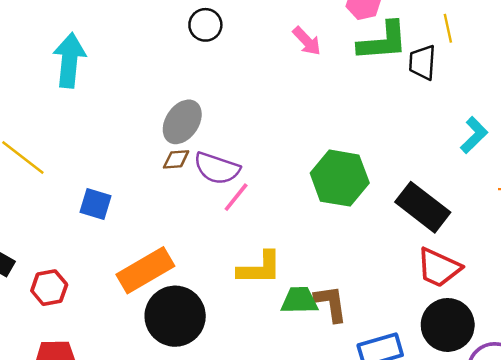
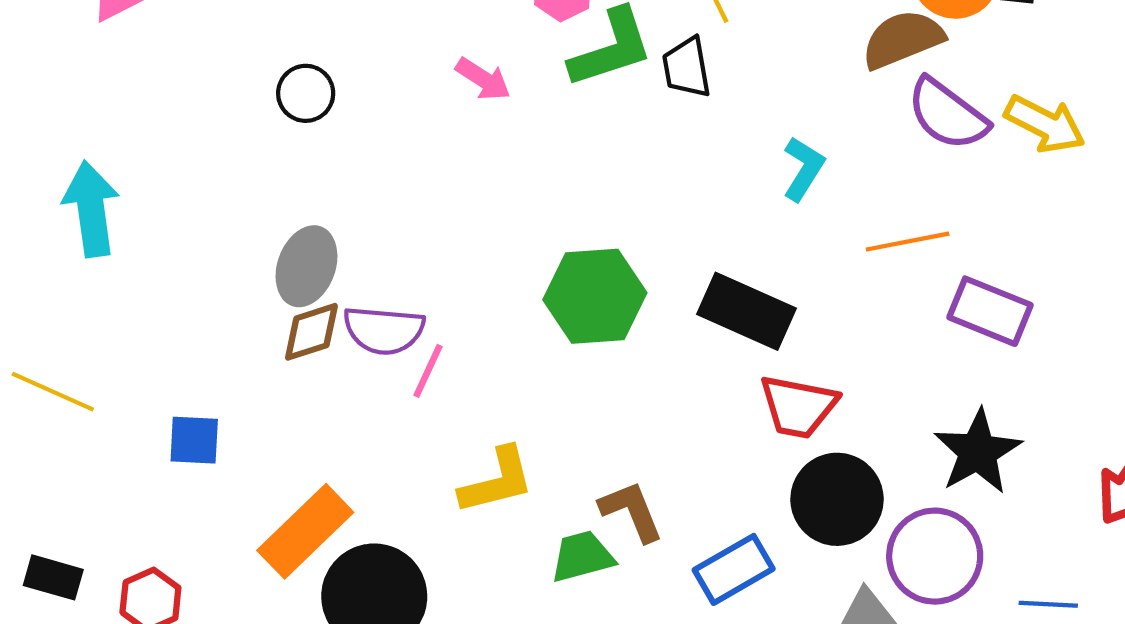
brown diamond: (176, 159) -> (311, 332), size x1.4
green trapezoid: (299, 300) -> (582, 556), moved

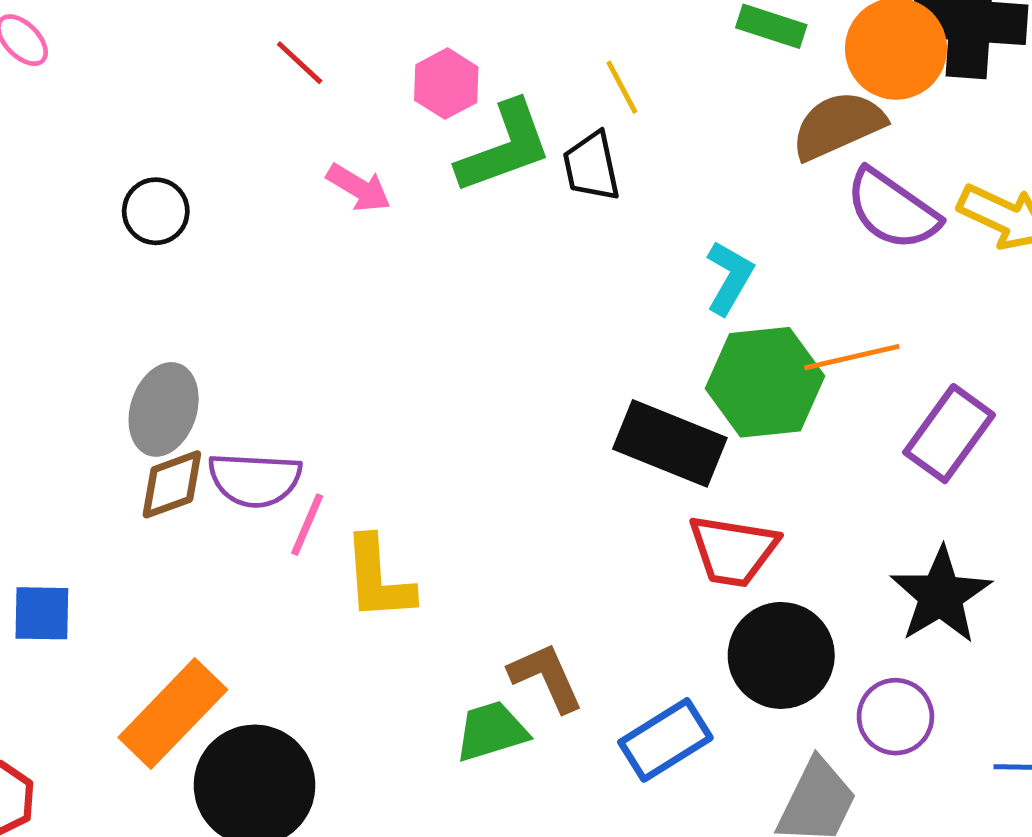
green hexagon: (595, 296) -> (765, 382), moved
purple rectangle: (990, 311) -> (949, 434), turned -74
yellow L-shape: (497, 481) -> (378, 579), moved, turned 102
purple circle: (935, 556) -> (895, 717), size x0.7

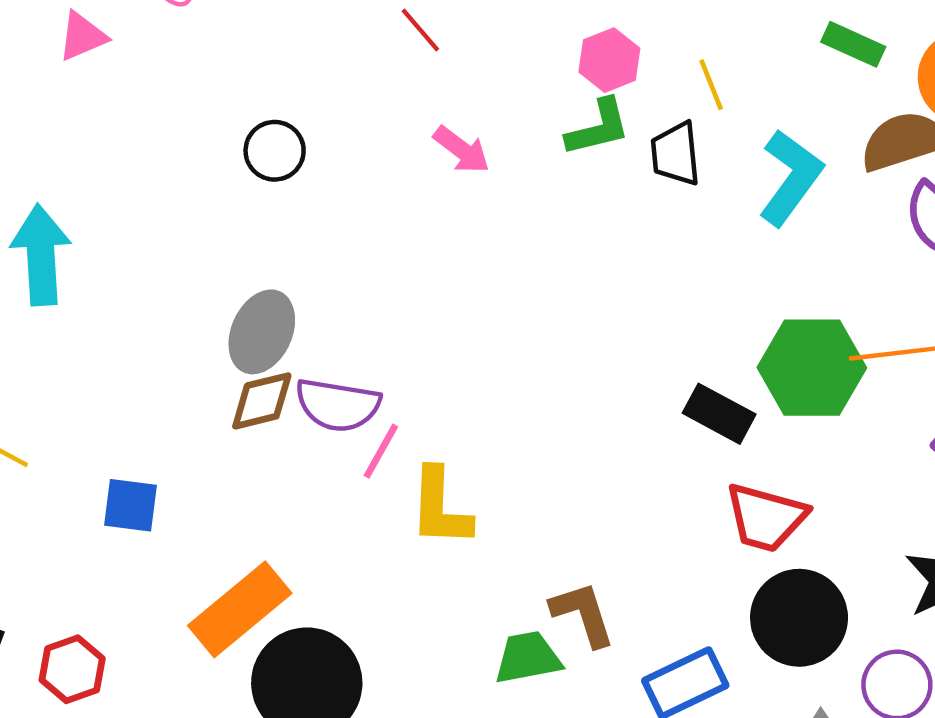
pink hexagon: (446, 84) -> (609, 60), moved
green L-shape: (504, 147) -> (598, 128), size x0.7
cyan L-shape: (729, 278) -> (791, 177), moved, size x1.4
black rectangle: (670, 443) -> (719, 414), size x0.7

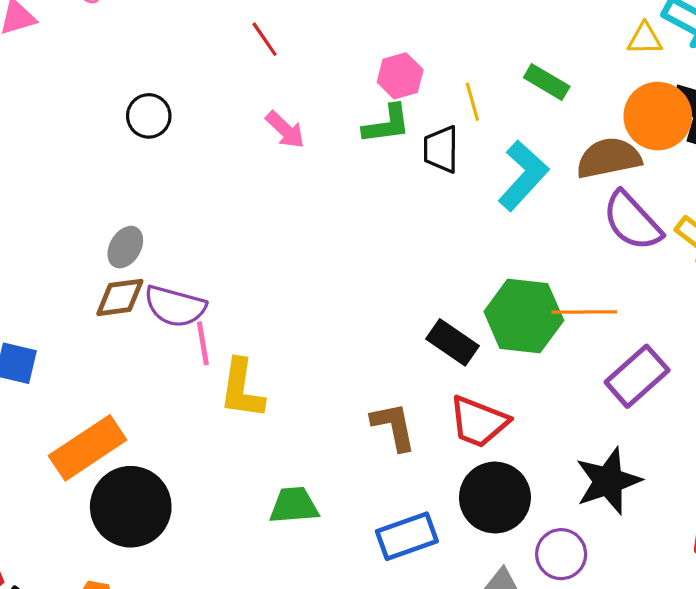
green rectangle: (853, 44) -> (547, 82), moved
gray ellipse: (262, 332) -> (125, 247), size x0.7
pink line: (381, 451) -> (203, 343), turned -45
brown L-shape: (583, 614) -> (394, 426), moved

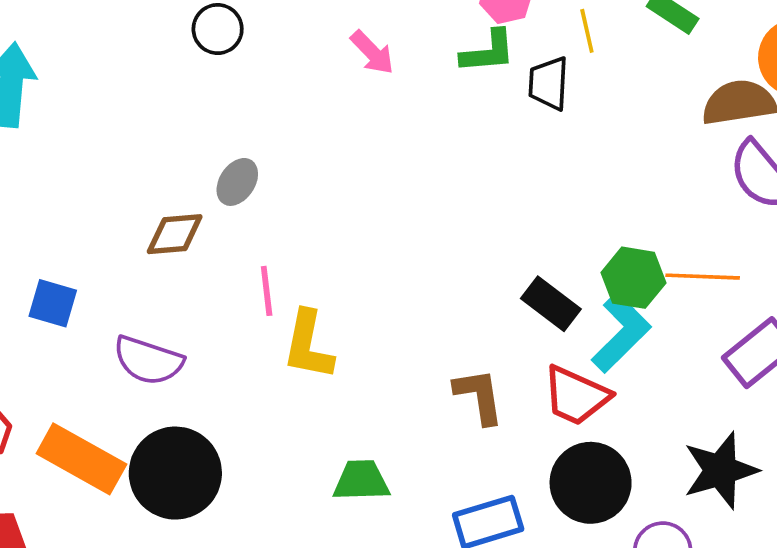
cyan L-shape: (523, 176) -> (621, 333), moved
gray ellipse: (125, 247) -> (237, 182), moved
purple semicircle: (175, 306) -> (148, 360), moved
green hexagon: (524, 316) -> (633, 278), size x0.7
orange rectangle: (88, 448) -> (81, 459), moved, turned 60

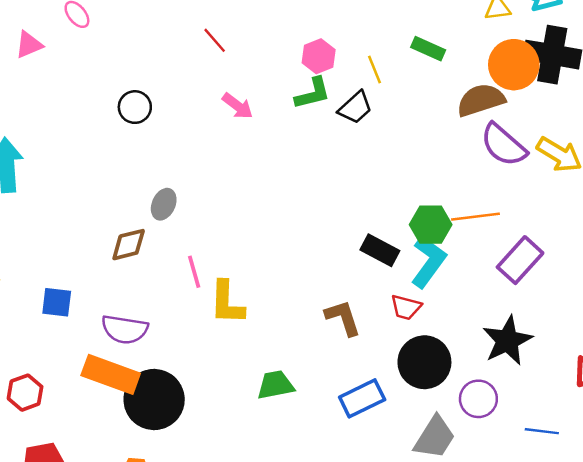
black trapezoid: (549, 83) -> (355, 108), turned -126
red trapezoid: (576, 396) -> (406, 307), size x0.7
orange rectangle: (81, 459) -> (111, 374), moved

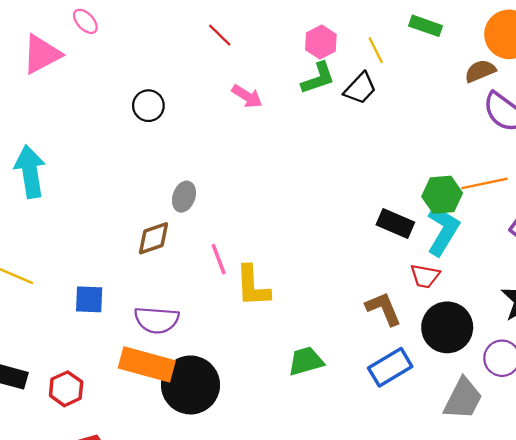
pink triangle: (29, 45) -> (42, 54), size x1.5
brown semicircle: (481, 100) -> (480, 71), size x0.7
brown L-shape: (343, 318) -> (384, 309), moved

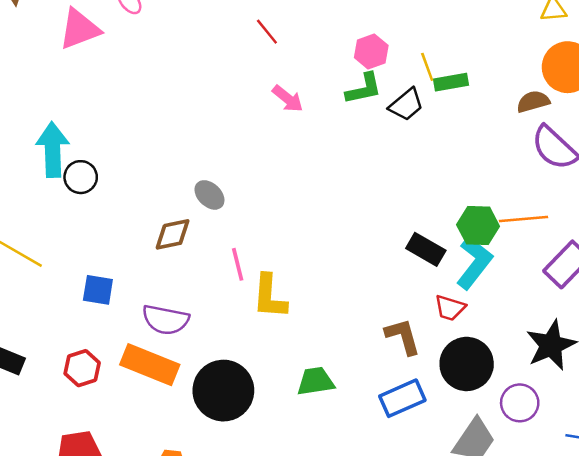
green rectangle: (426, 26) -> (451, 82), moved, turned -36
black circle: (148, 106) -> (81, 177), moved
gray ellipse: (184, 197) -> (209, 195), turned -72
black circle: (190, 385) -> (223, 391), moved
red hexagon: (66, 389) -> (82, 368), moved

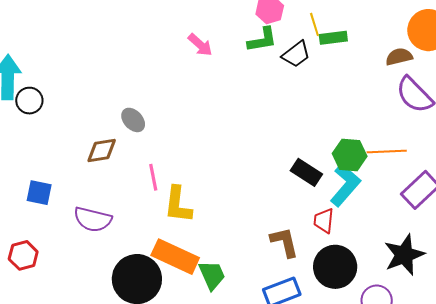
red trapezoid: (450, 308) -> (324, 221), turned 76
orange rectangle: (150, 365) -> (175, 257), moved
green trapezoid: (316, 381) -> (212, 275), turned 72

